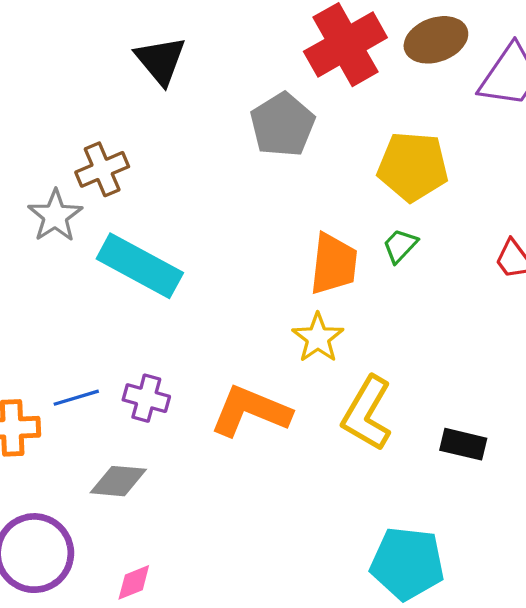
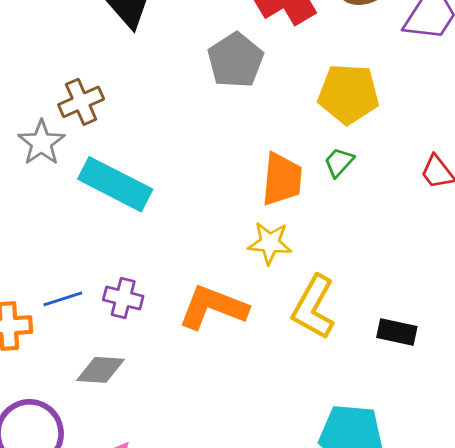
yellow star: (318, 338) -> (270, 243), turned -30

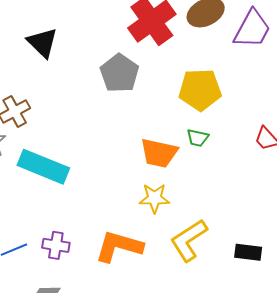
green trapezoid: (339, 162) -> (198, 138), turned -115
orange trapezoid: (282, 179) -> (159, 153), turned 102
yellow L-shape: (314, 307) -> (189, 240), turned 33

